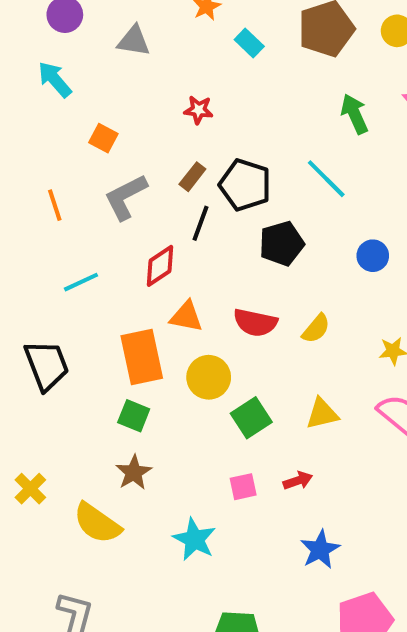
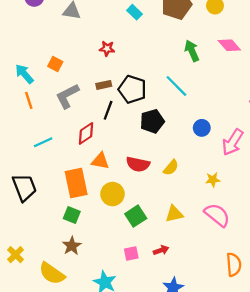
cyan arrow: (55, 79) -> (24, 74), moved
brown rectangle: (192, 177) -> (104, 85), turned 40

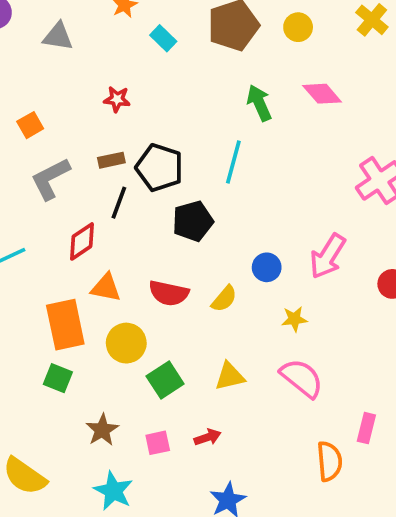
orange square: (55, 64) -> (30, 125), turned 32
cyan line: (176, 86) -> (233, 162), turned 60
blue circle: (202, 128) -> (267, 267), moved
brown star: (72, 246) -> (102, 430), moved

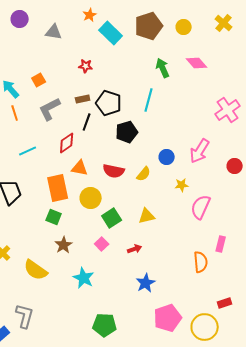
cyan rectangle: (163, 38) -> (111, 33), size x1.6
pink semicircle: (302, 378) -> (201, 207), moved, turned -105
brown star: (102, 430) -> (64, 245), moved
pink square: (158, 443) -> (102, 244), moved, turned -32

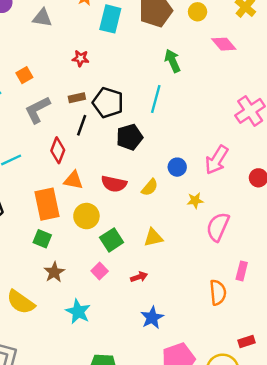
cyan rectangle: (111, 33) -> (110, 19), turned 60
pink diamond: (197, 63) -> (224, 44), moved
red diamond: (67, 143) -> (58, 150), turned -35

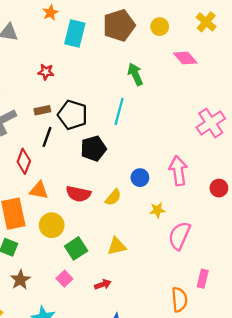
pink arrow: (217, 160) -> (178, 171), turned 140

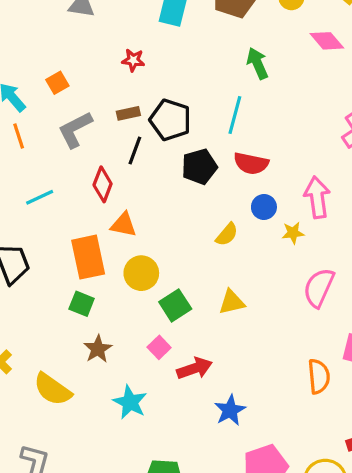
red semicircle: (78, 194) -> (251, 163), moved
yellow star: (157, 210) -> (293, 233), moved
red arrow: (103, 284) -> (195, 368), moved, size x1.5

